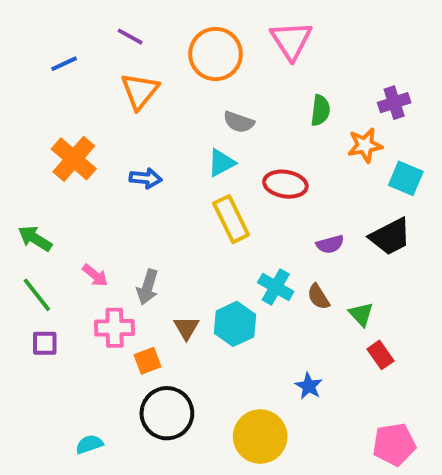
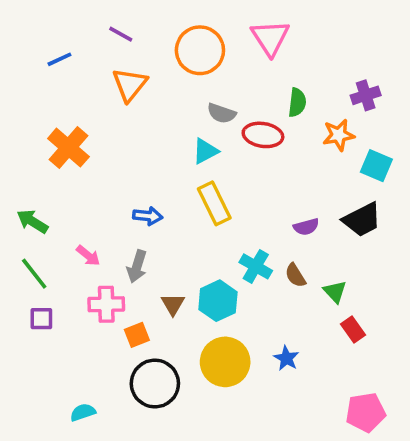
blue arrow: (146, 178) -> (148, 216), moved
red ellipse: (285, 184) -> (263, 135), moved
yellow circle: (260, 437) -> (225, 362), moved

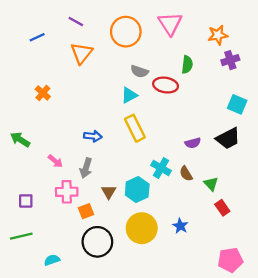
orange star: (339, 135) -> (218, 35), moved
orange cross: (68, 148) -> (43, 93), size x0.6
green line: (34, 274) -> (21, 236), moved, turned -65

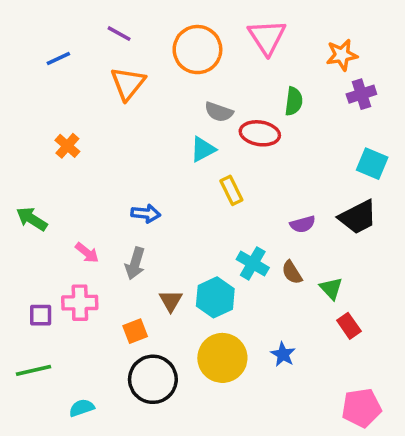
yellow rectangle: (135, 128) -> (231, 190), moved, size x0.7
pink cross: (67, 192) -> (80, 303), moved

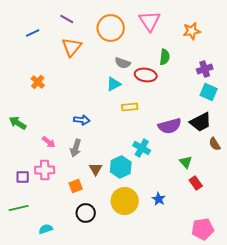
purple cross: (361, 94) -> (205, 69), moved
yellow rectangle: (231, 190) -> (130, 107), turned -70
purple semicircle: (303, 224) -> (170, 126), size x1.6
brown semicircle: (292, 272) -> (215, 144), moved
black circle: (153, 379) -> (86, 213), size x0.7

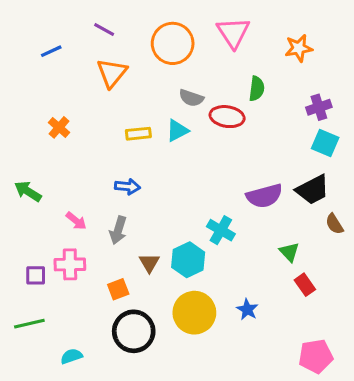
yellow rectangle: (130, 107) -> (138, 134), moved
black circle: (86, 213) -> (134, 331), size x1.4

